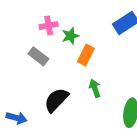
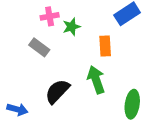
orange rectangle: (86, 55) -> (105, 46), moved, turned -30
green arrow: (95, 88) -> (96, 80), size x1.5

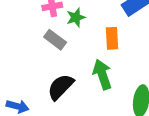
gray rectangle: (39, 47) -> (55, 40), moved

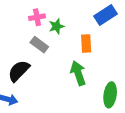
black semicircle: (61, 87) -> (19, 71), moved

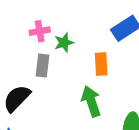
gray rectangle: (39, 45) -> (43, 65), turned 60

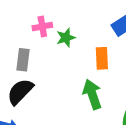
gray rectangle: (43, 65) -> (23, 60), moved

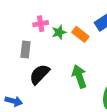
orange rectangle: (102, 58) -> (80, 34), moved, turned -49
black semicircle: (20, 92) -> (40, 74), moved

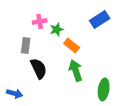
orange rectangle: (80, 34) -> (72, 45), moved
black semicircle: (40, 74) -> (39, 68), turned 110

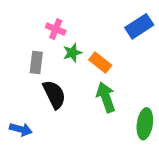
pink cross: (40, 21) -> (56, 29), turned 32
green star: (57, 29) -> (72, 53), moved

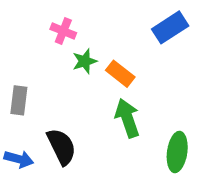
gray rectangle: (36, 62) -> (19, 100), moved
black semicircle: (54, 95) -> (62, 147), moved

